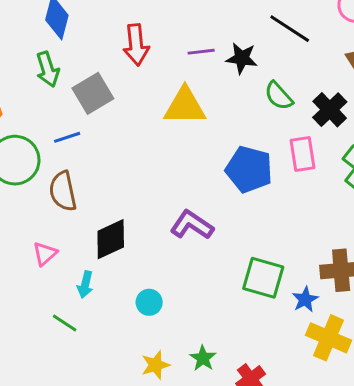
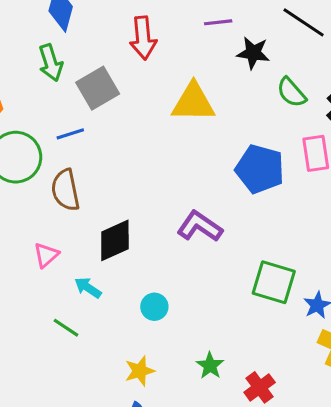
purple line: (201, 52) -> (218, 22), moved
cyan arrow: (85, 285) -> (88, 288), turned 110
yellow star: (155, 365) -> (140, 371), moved

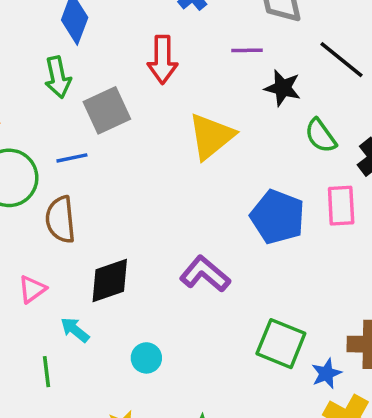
yellow triangle: (193, 102) -> (211, 136), turned -45
green line: (66, 328) -> (46, 372), turned 44

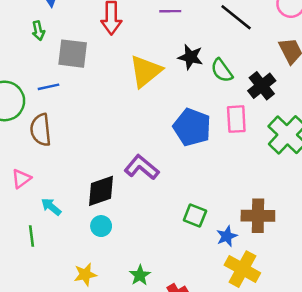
green arrow: (58, 77) -> (38, 31), size x0.7
black star: (283, 88) -> (191, 57), moved
gray square: (107, 110) -> (73, 54), turned 32
black diamond: (110, 280) -> (101, 191), moved
green square: (281, 344) -> (195, 216), size x0.7

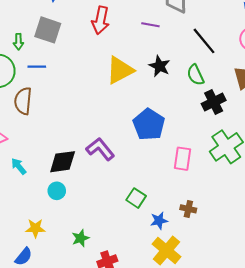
green arrow: (38, 31) -> (18, 42), moved
gray square: (73, 54) -> (48, 30), moved
green semicircle: (222, 70) -> (195, 75), moved
pink rectangle: (236, 119) -> (183, 159), moved
brown cross: (258, 216) -> (188, 209), size x0.6

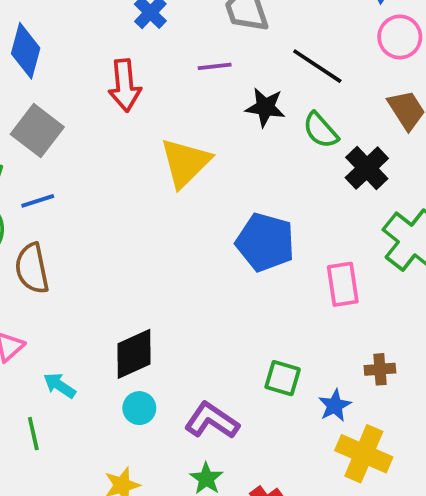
gray square: (48, 30) -> (37, 131), turned 36
black star: (160, 66) -> (265, 107), moved
purple L-shape: (100, 149) -> (212, 421), moved

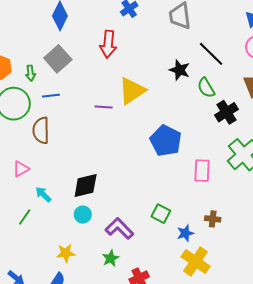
purple line: (215, 66) -> (104, 107), moved
green line: (33, 434) -> (25, 217), turned 36

